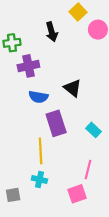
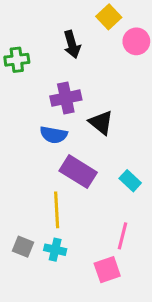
purple cross: (28, 66) -> (66, 98), moved
purple rectangle: (56, 123) -> (78, 172), turned -40
gray square: (13, 195) -> (23, 247), moved, turned 32

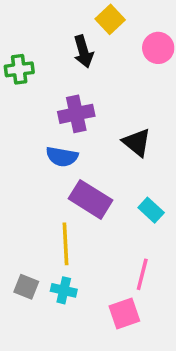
yellow square: (109, 17) -> (110, 19), moved
black triangle: (101, 123) -> (137, 142), moved

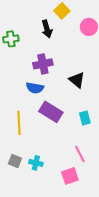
cyan rectangle: (151, 210) -> (85, 118), turned 32
yellow line: (66, 244) -> (19, 123), moved
pink line: (142, 274) -> (80, 154), turned -42

